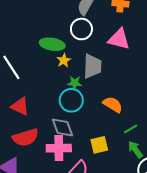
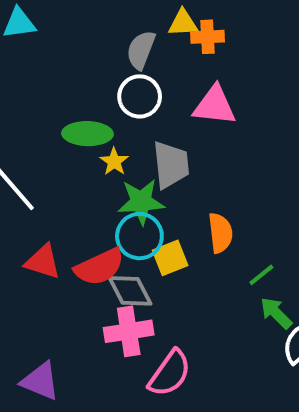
green star: (75, 83) -> (141, 202), size x1.6
orange semicircle: (113, 105) -> (220, 233), turned 60
red semicircle: (25, 138) -> (99, 267), moved
yellow square: (99, 145) -> (170, 258), moved

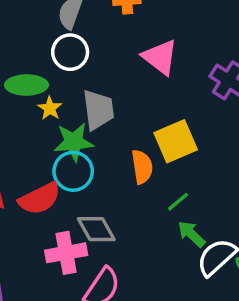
pink triangle: (215, 106) -> (160, 57), moved, turned 33
yellow square: (170, 258) -> (176, 141), moved, size x1.4
gray diamond: (130, 291) -> (96, 229), moved

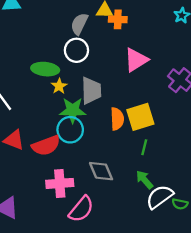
pink triangle: (160, 57) -> (136, 60), turned 44
orange semicircle: (142, 167) -> (117, 119), moved
green line: (178, 202) -> (144, 147), moved, turned -42
gray diamond: (96, 229) -> (101, 171), moved

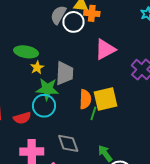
white circle: (76, 50) -> (73, 22), moved
red semicircle: (46, 146) -> (22, 118), size x0.7
green line: (144, 147) -> (93, 113), moved

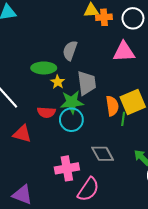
gray semicircle: (58, 15) -> (70, 50), moved
white circle: (73, 22) -> (133, 18), moved
pink triangle: (105, 49) -> (124, 52), turned 35
red semicircle: (22, 118) -> (46, 112), moved, turned 30

